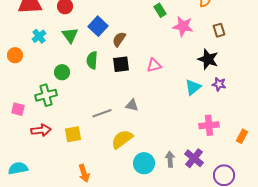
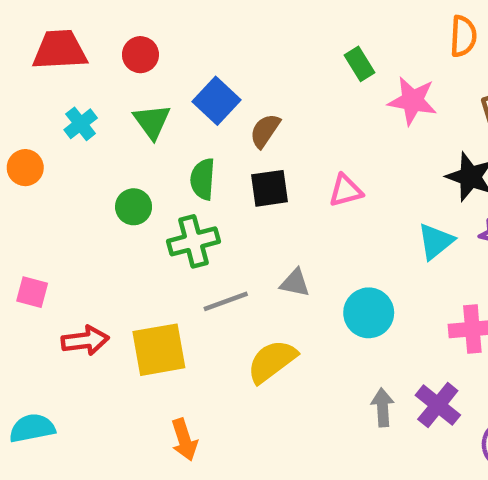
green cross: (46, 95) -> (193, 241), moved
yellow square: (73, 134) -> (159, 350), size x1.4
cyan circle: (144, 163) -> (369, 313), moved

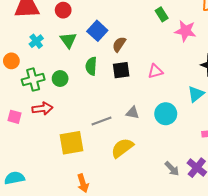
green cross: (193, 241) -> (33, 80), moved
cyan circle: (369, 313) -> (166, 114), moved
red arrow: (85, 341) -> (42, 109), moved
gray arrow: (383, 407) -> (172, 169), turned 140

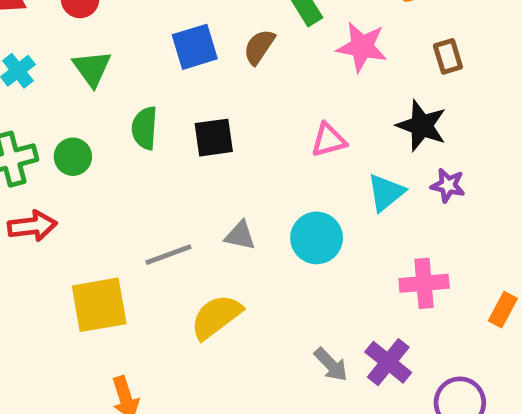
blue square: (97, 31) -> (195, 47), moved, turned 30
brown semicircle: (119, 44) -> (259, 47), moved
pink triangle: (155, 71) -> (328, 140), moved

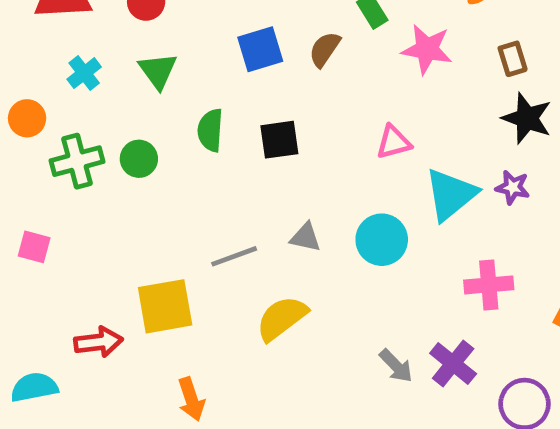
black star: (422, 126) -> (527, 118), moved
cyan triangle: (386, 193) -> (451, 194), size x1.4
red arrow: (32, 226) -> (98, 342), moved

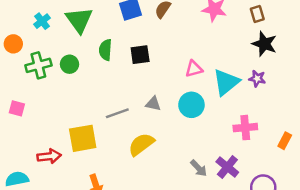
green triangle: (158, 71) -> (79, 20), size x1.4
pink triangle: (394, 142) -> (194, 69), moved

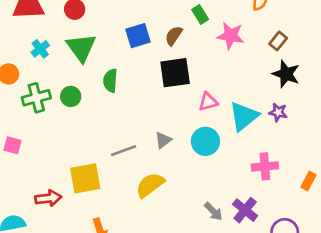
brown rectangle: (257, 14) -> (278, 41), turned 56
black square: (140, 55) -> (175, 73), moved, size x1.4
gray triangle: (153, 104) -> (163, 140), turned -49

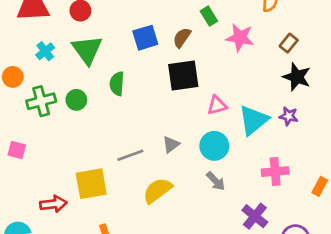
gray arrow: (213, 211) -> (216, 181), moved

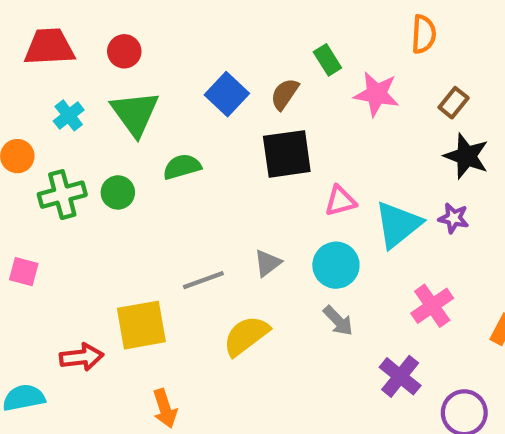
blue square: (145, 38) -> (227, 94), turned -30
green semicircle: (117, 84) -> (182, 167), turned 70
pink cross: (275, 172) -> (432, 306), turned -30

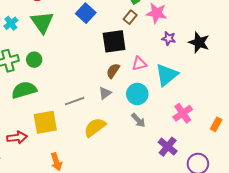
brown semicircle: (285, 94) -> (113, 71), moved
brown rectangle: (454, 103) -> (130, 17), moved
green semicircle: (182, 167) -> (24, 90), moved, size x1.4
purple star: (454, 218) -> (169, 38), moved

